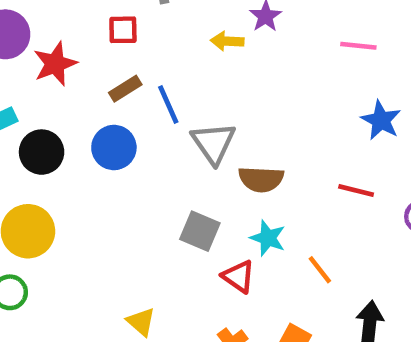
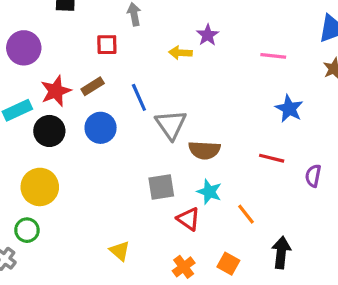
red star: (55, 64) -> (56, 91), moved
brown rectangle: (125, 89) -> (93, 86), moved
gray square: (200, 231) -> (161, 187), turned -32

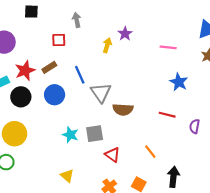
yellow arrow: (180, 53) -> (107, 45), turned 104
cyan star: (209, 192) -> (70, 135), moved

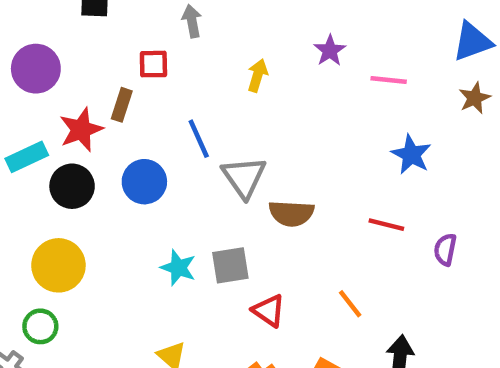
purple star: (125, 34) -> (330, 51), moved
brown rectangle: (49, 67) -> (122, 105), moved, turned -40

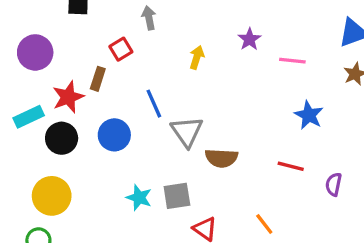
red square: (153, 64) -> (121, 49), turned -30

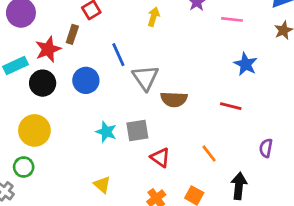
purple semicircle: (334, 184) -> (266, 148), moved

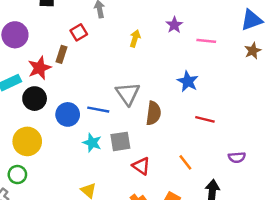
blue line: (118, 55) -> (98, 110), moved, turned -55
blue star: (246, 64) -> (188, 81), moved
blue circle: (86, 80) -> (68, 114), moved
brown semicircle: (174, 99) -> (153, 113), turned -85
purple semicircle: (266, 148) -> (237, 157), turned -105

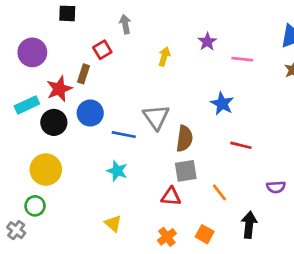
blue circle: (68, 114) -> (90, 113), moved
gray square: (120, 141) -> (186, 171), moved
red triangle: (141, 166) -> (171, 196), turned -30

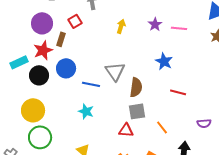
purple star: (207, 42) -> (155, 24), moved
purple circle: (32, 52) -> (42, 23), moved
green circle: (35, 206) -> (40, 137), moved, size x1.5

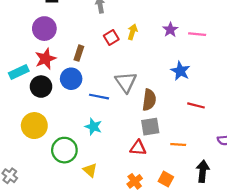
red square: (75, 21) -> (111, 37), moved
brown rectangle: (61, 39) -> (79, 53), moved
orange line: (162, 127) -> (178, 145), turned -48
green circle: (40, 137) -> (64, 150), moved

